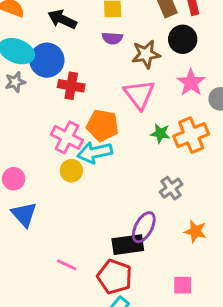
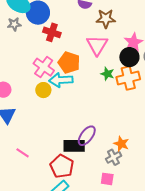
black circle: (183, 39) -> (129, 57), moved
gray cross: (171, 188) -> (113, 157), moved
pink line: (67, 265) -> (23, 153), moved

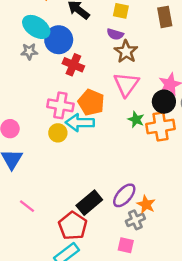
brown star: (106, 19) -> (126, 52), moved, turned 30
pink cross: (44, 67) -> (60, 105), turned -30
purple ellipse: (87, 136) -> (124, 195), moved
black rectangle: (74, 146) -> (89, 203), turned -45

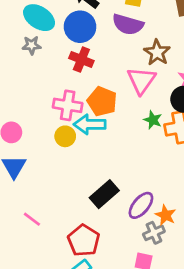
purple semicircle: (115, 34) -> (128, 24), size x1.6
blue circle: (59, 40) -> (80, 27), moved
brown star: (126, 52) -> (157, 52), moved
black rectangle: (89, 203) -> (104, 194), moved

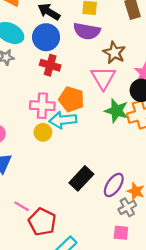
green star: (153, 120) -> (117, 111), size x1.5
red pentagon: (84, 240) -> (42, 222), moved

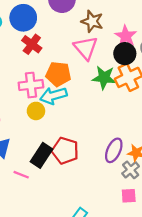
red cross: (50, 65) -> (32, 44), turned 30
black rectangle: (81, 178) -> (41, 155), moved
pink line: (22, 206) -> (21, 175), moved
red pentagon: (42, 222) -> (65, 151), moved

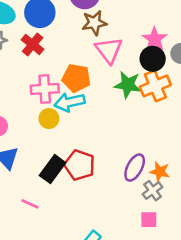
brown star: (92, 21) -> (94, 23), moved, turned -30
red cross: (32, 44) -> (33, 44), moved
pink line: (21, 175) -> (30, 204), moved

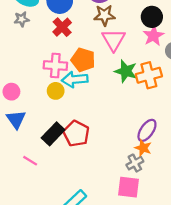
red cross: (33, 44) -> (62, 27), moved
black circle: (153, 59) -> (152, 17), moved
purple ellipse: (135, 168) -> (147, 130), moved
pink square: (149, 220) -> (129, 187), size x1.5

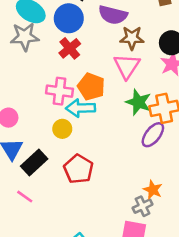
brown star: (104, 15) -> (132, 38), moved
gray star: (22, 19) -> (25, 37), size x1.6
yellow circle: (56, 91) -> (62, 129), moved
purple ellipse: (147, 130) -> (153, 135), moved
black rectangle: (53, 134) -> (34, 162), moved

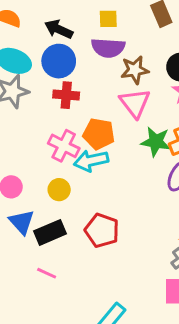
red cross: (70, 48) -> (66, 95), turned -35
pink cross: (60, 91) -> (64, 146), turned 30
yellow circle: (62, 129) -> (59, 190), moved
black rectangle: (34, 162) -> (50, 232), turned 30

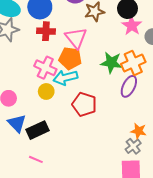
pink triangle: (135, 103) -> (76, 38), moved
yellow circle: (59, 190) -> (46, 91), moved
red pentagon: (102, 230) -> (84, 104), moved

